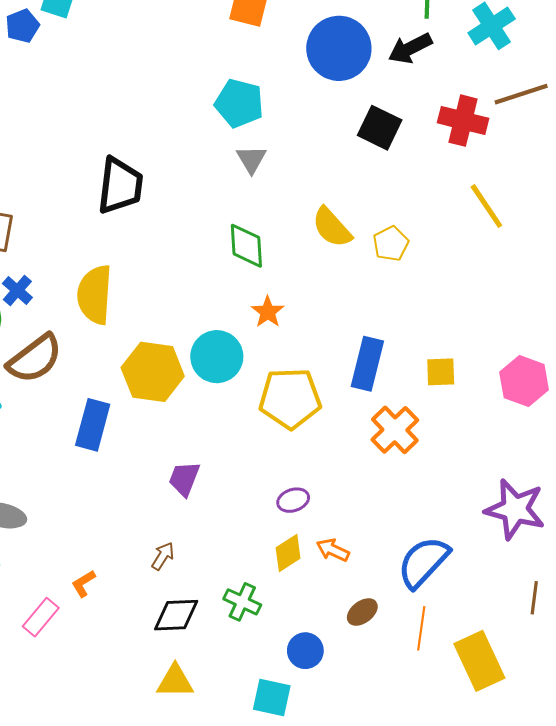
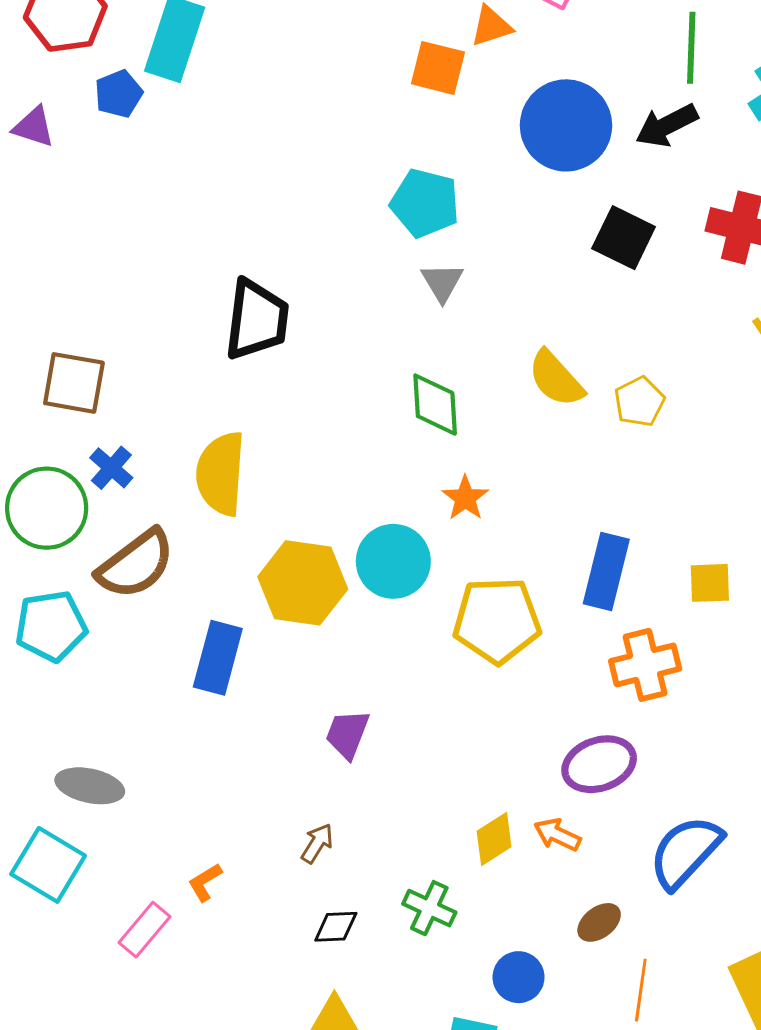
orange cross: (395, 430) -> (645, 665), turned 30
purple ellipse: (293, 500) -> (599, 764), moved, size x1.6
black diamond: (176, 615) -> (336, 927), size x0.7
orange line: (421, 628) -> (641, 990), moved

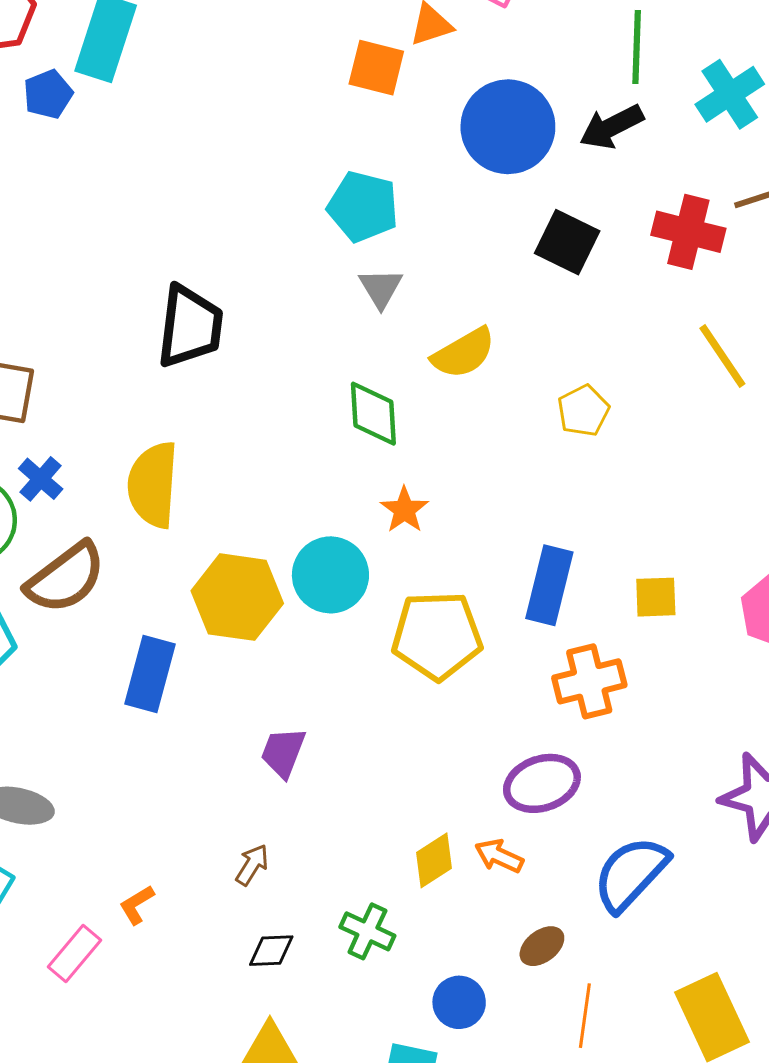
yellow semicircle: (556, 379) -> (464, 353), moved, turned -78

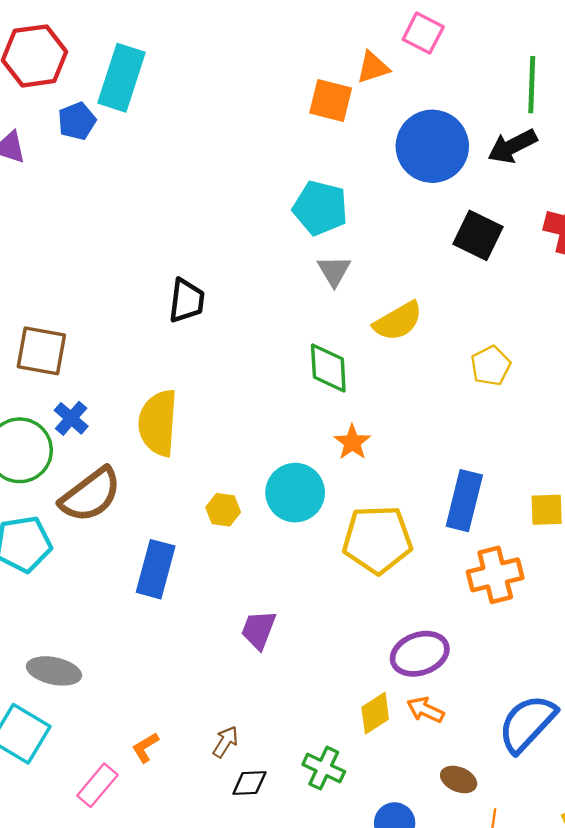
black trapezoid: (190, 326) -> (187, 301), size x0.7
yellow hexagon: (237, 597) -> (223, 510), size x0.5
purple ellipse: (542, 783) -> (420, 654), moved
brown arrow: (252, 865) -> (225, 742), moved
brown ellipse: (542, 946) -> (459, 779), turned 60

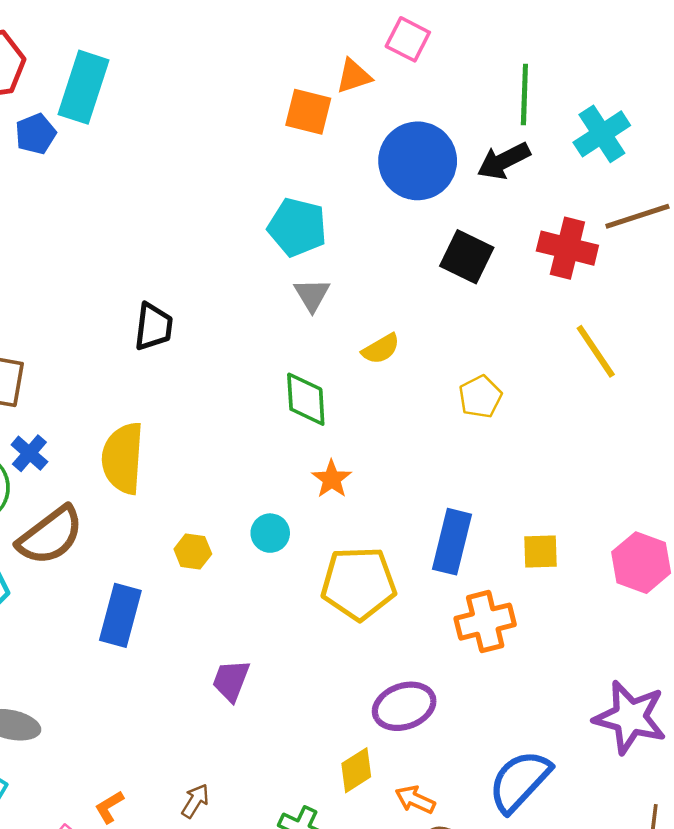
yellow semicircle: (398, 321) -> (381, 349), size x0.7
cyan circle: (295, 493) -> (270, 533), size x0.6
orange arrow: (425, 710) -> (415, 800), moved

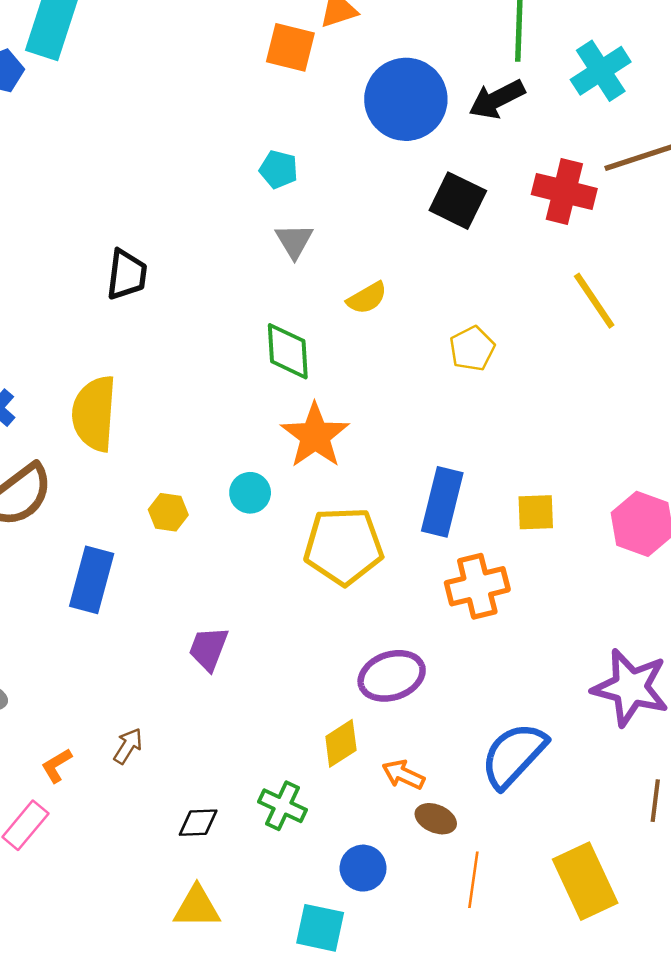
cyan pentagon: (297, 227) -> (279, 169), size x0.6
orange star: (332, 479) -> (315, 436), size x1.6
brown arrow: (195, 801) -> (128, 746), moved
orange L-shape: (109, 807) -> (57, 765), moved

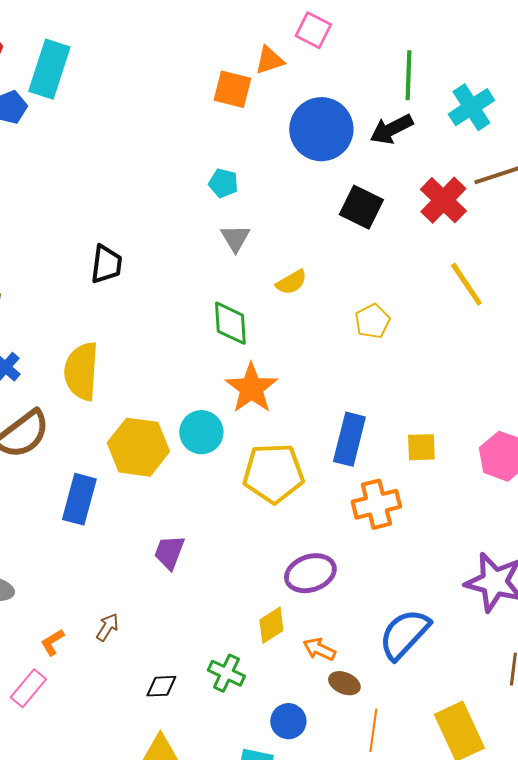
red cross: (564, 191) -> (443, 200), turned 30
cyan circle: (250, 493) -> (201, 432), size x1.4
yellow hexagon: (168, 512) -> (138, 447), size x2.0

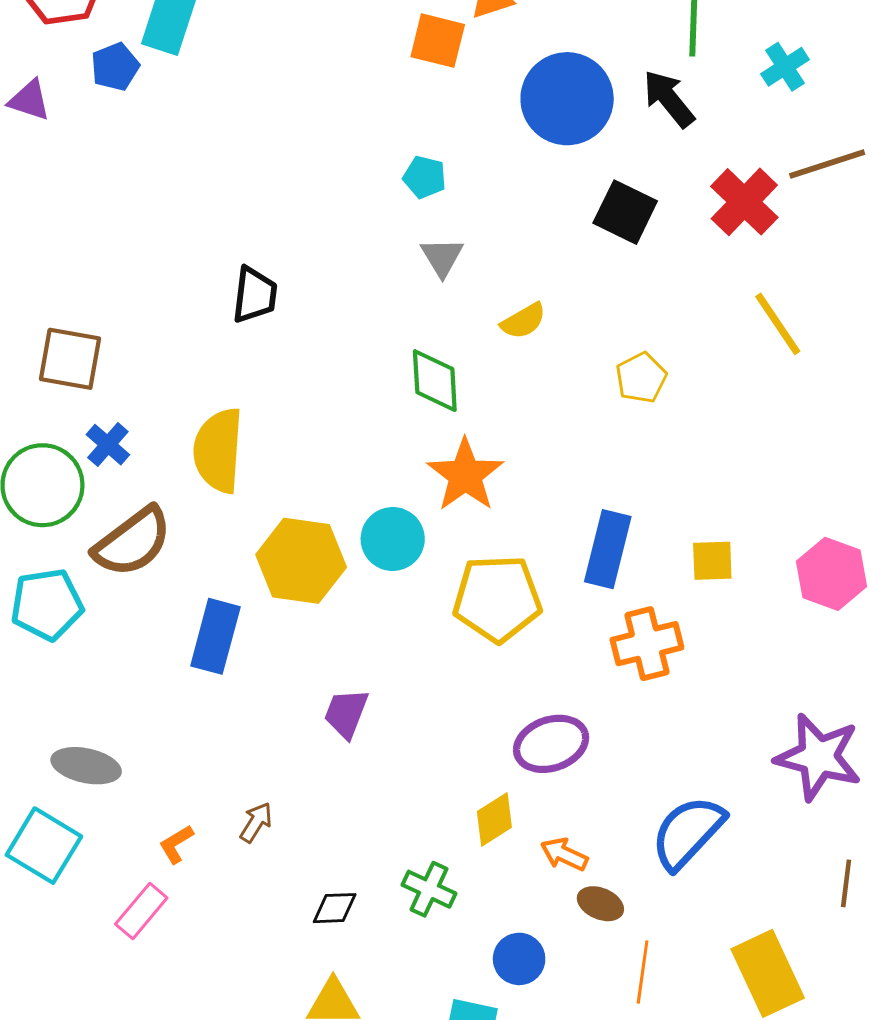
cyan cross: (471, 107) -> (785, 67), size x0.7
black arrow: (391, 129) -> (669, 99), turned 78

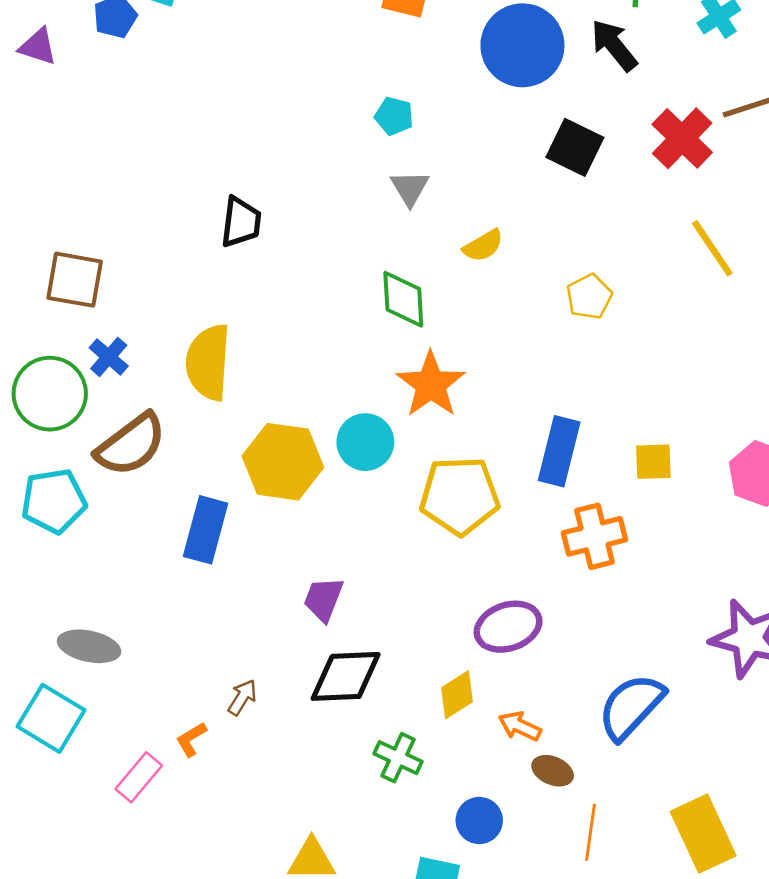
orange L-shape: (176, 844) -> (191, 739), moved
black diamond: (335, 908) -> (346, 676), moved, size x1.8

